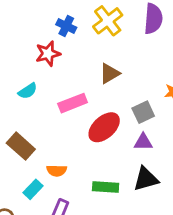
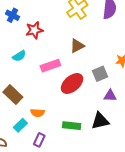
blue cross: (66, 26) -> (13, 15), moved
purple triangle: (143, 142) -> (110, 96), moved

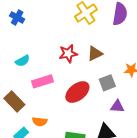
red star: (34, 30) -> (68, 54), moved
brown triangle: (77, 46) -> (95, 54), moved
pink rectangle: (50, 66) -> (42, 81), moved

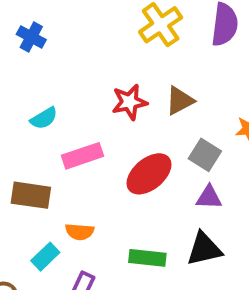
gray square: (107, 83) -> (205, 155), turned -35
brown rectangle: (14, 101) -> (31, 195), turned -36
purple triangle: (117, 106) -> (209, 197), moved

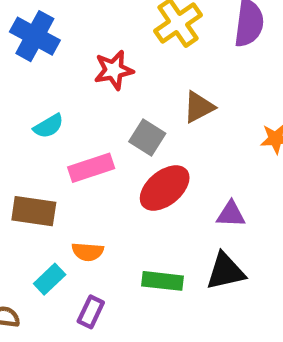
blue cross: (31, 37) -> (35, 36), size x1.5
red star: (129, 102) -> (114, 70), moved
gray square: (205, 155) -> (147, 138), moved

